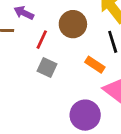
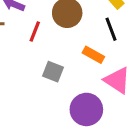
gray square: (47, 67) -> (53, 72), moved

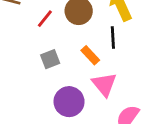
gray square: (53, 72) -> (50, 59), turned 30

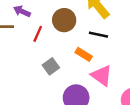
black line: (113, 37) -> (98, 35), turned -60

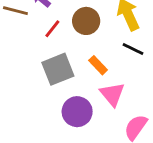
black line: (98, 35) -> (133, 49), moved
gray square: (51, 66) -> (58, 69), size x1.6

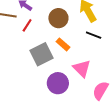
red line: (52, 29) -> (27, 25), moved
orange rectangle: (98, 65) -> (63, 44), moved

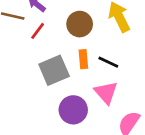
black line: (94, 35) -> (108, 62), moved
orange rectangle: (63, 44) -> (83, 59), turned 40

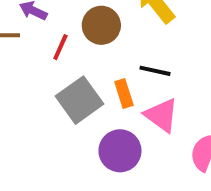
red line: (38, 31) -> (60, 47), moved
orange rectangle: (83, 59) -> (124, 94), moved

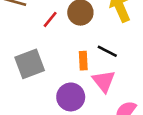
gray square: (80, 100) -> (30, 64), moved

